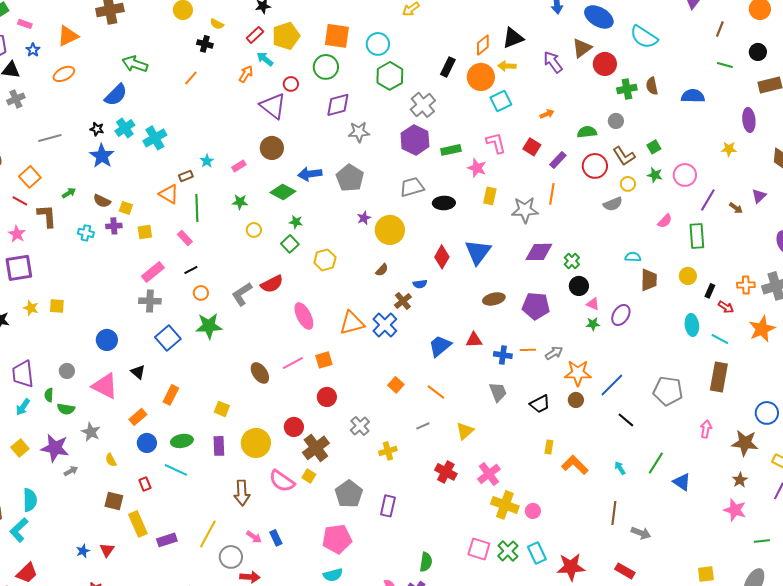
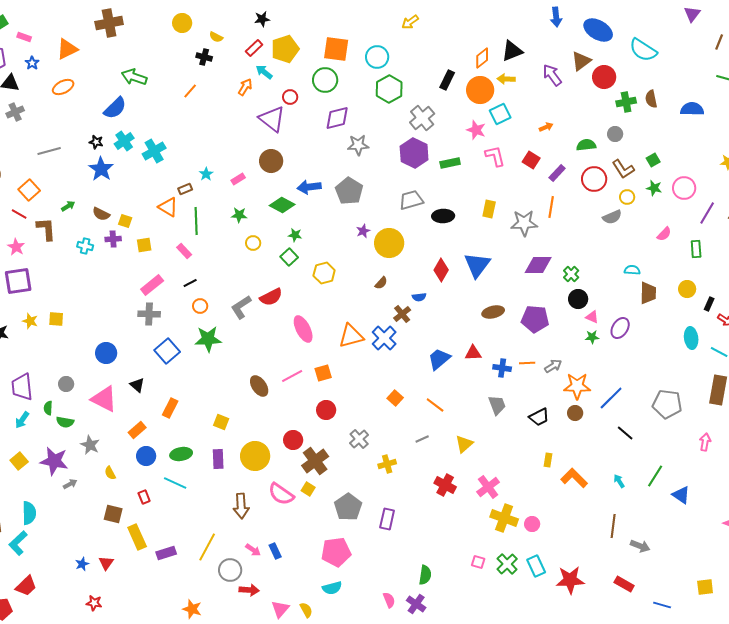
pink star: (477, 168) -> (476, 130), moved
green rectangle: (697, 236) -> (696, 249), size x0.7
pink square: (479, 549) -> (478, 562), size x0.6

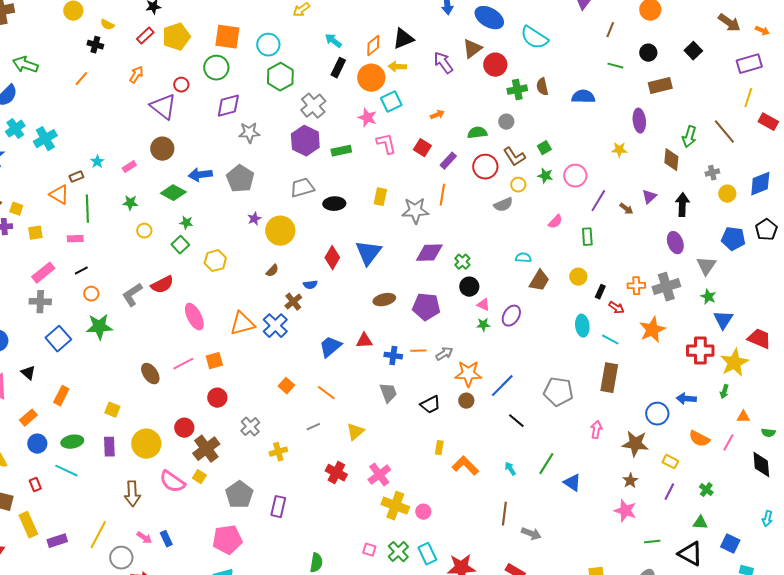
cyan arrow: (264, 72) -> (333, 41), moved
pink rectangle: (184, 251) -> (75, 239), turned -49
brown trapezoid: (648, 293) -> (539, 281), turned 30

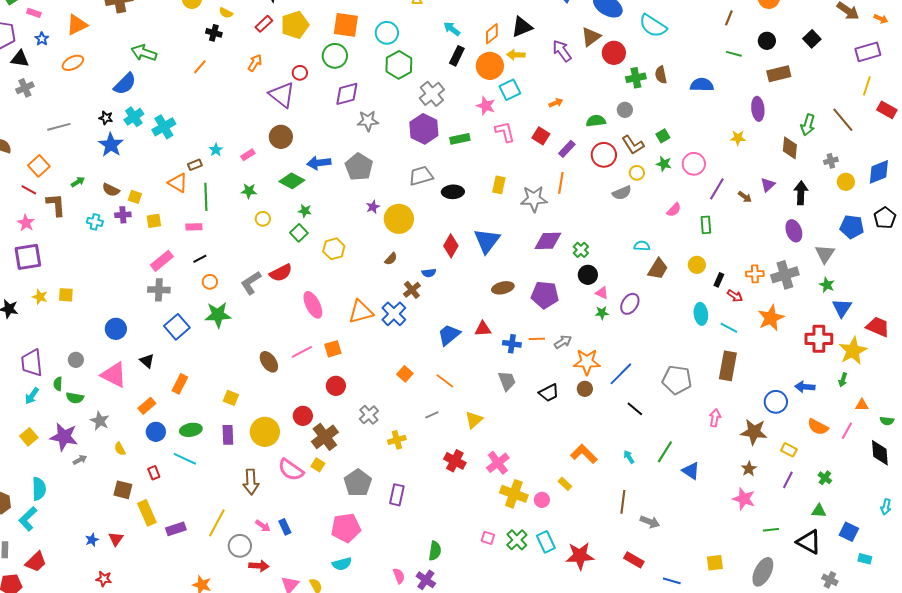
yellow rectangle: (439, 448) -> (565, 484), moved, turned -56

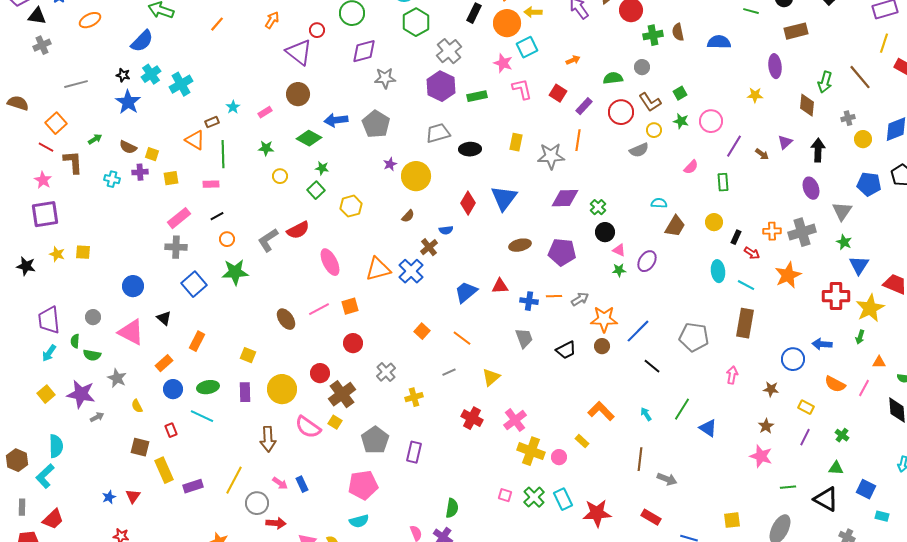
brown star: (754, 432) -> (771, 389), size x0.6

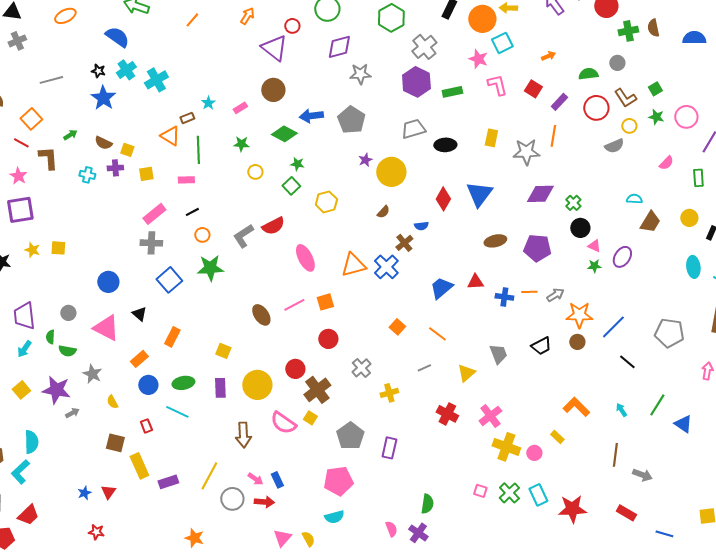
blue semicircle: (142, 41) -> (117, 37), turned -100
gray trapezoid: (524, 338) -> (498, 354), moved
red arrow: (276, 523) -> (264, 502), moved

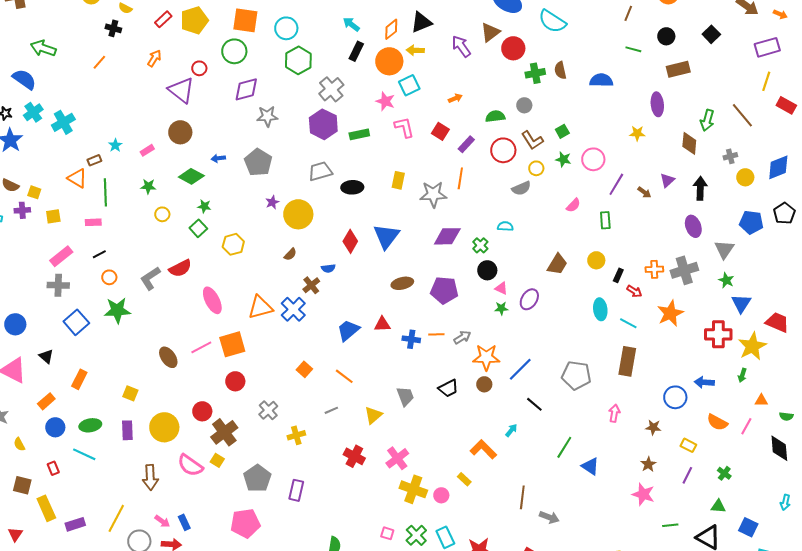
blue arrow: (311, 116) -> (218, 158), size x0.6
cyan semicircle: (634, 199) -> (505, 226), moved
orange square: (325, 302) -> (232, 344), size x1.5
cyan arrow: (621, 410) -> (511, 430), moved, turned 72

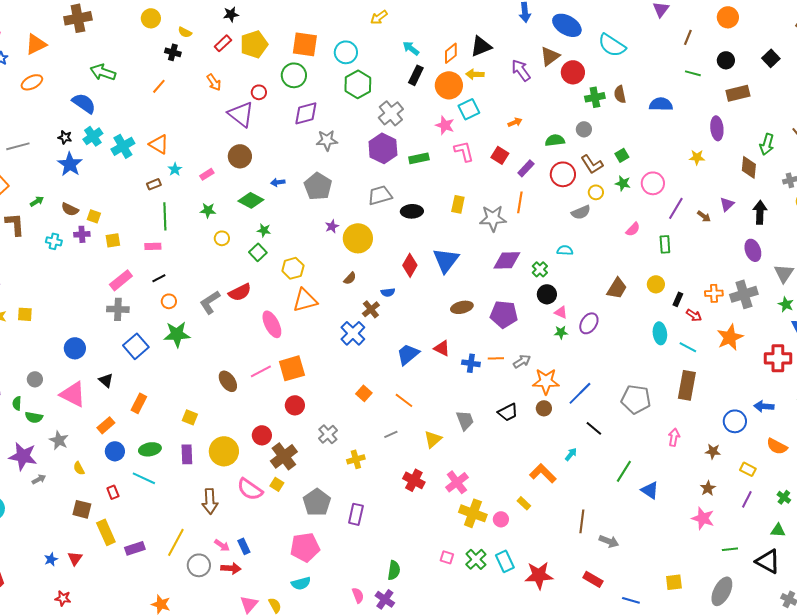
orange arrow: (154, 58) -> (214, 82), turned 114
orange triangle: (77, 178) -> (159, 144), moved
orange triangle: (260, 307) -> (305, 300), moved
red triangle: (382, 324) -> (442, 348), turned 30

